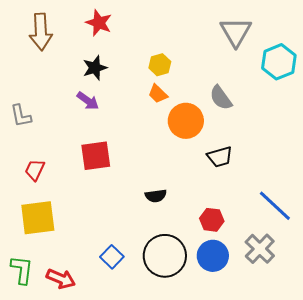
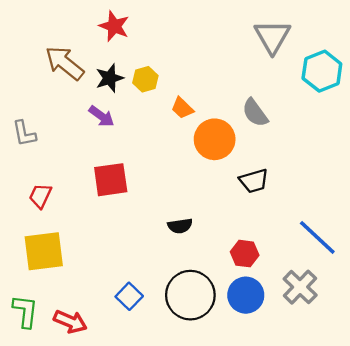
brown arrow: (41, 32) -> (65, 63), moved, turned 132
yellow hexagon: (160, 65) -> (145, 79), moved

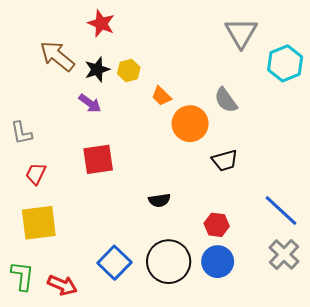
gray L-shape: (24, 134) -> (21, 133), moved
gray cross: (300, 287) -> (284, 254), moved
blue square: (129, 296) -> (114, 263), size x1.4

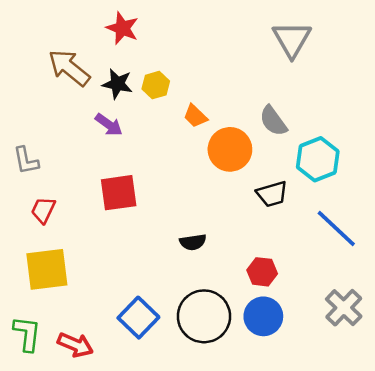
cyan hexagon: (285, 63) -> (318, 159), moved
black star: (97, 69) -> (117, 84), turned 30
blue line: (281, 211) -> (336, 229), moved

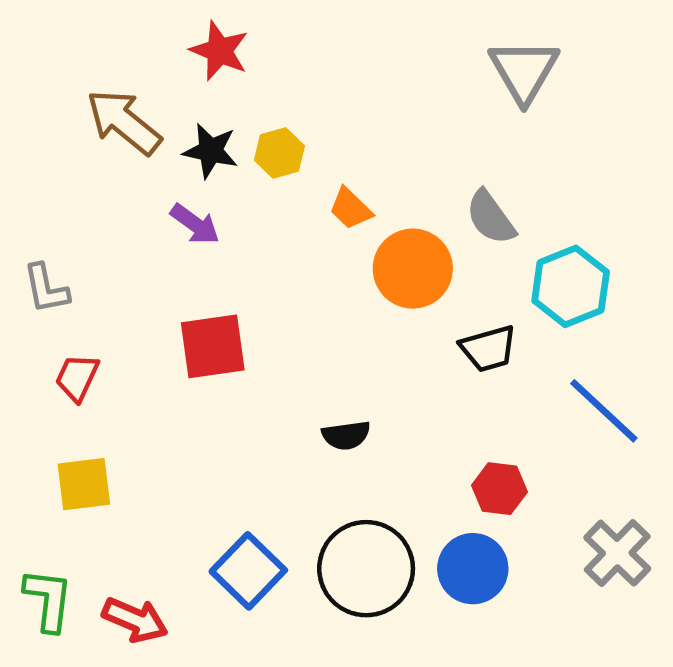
yellow square: (47, 269) -> (84, 484), size x0.7
red hexagon: (262, 272) -> (499, 489), moved

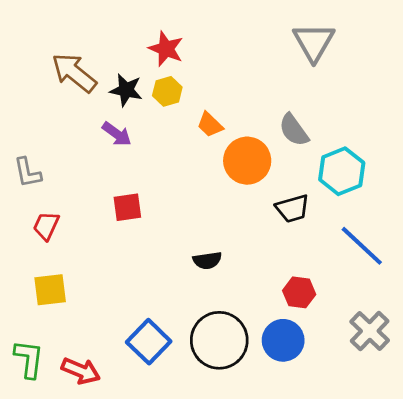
red star: (219, 51) -> (166, 49), moved
red square: (213, 346) -> (127, 207), size x0.7

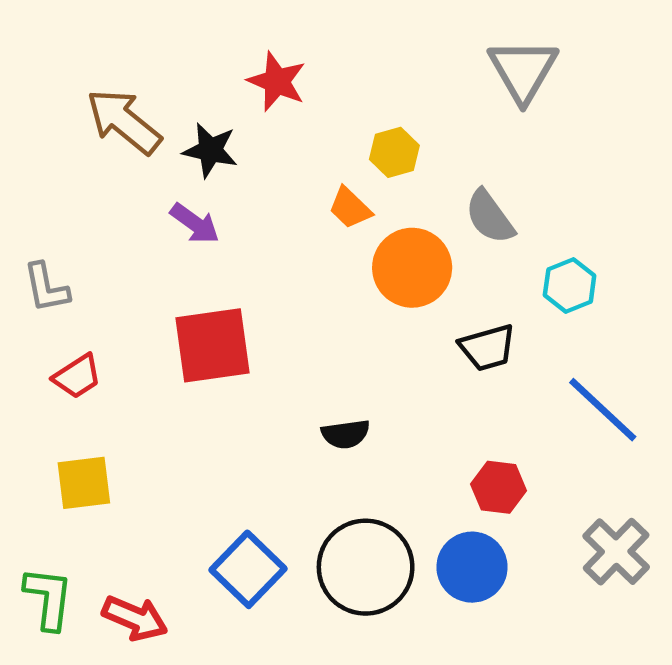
yellow hexagon: (167, 91) -> (394, 152), moved
cyan hexagon: (342, 171) -> (570, 285), size x0.7
red square: (127, 207) -> (213, 345), size x1.6
red trapezoid: (46, 226) -> (77, 376), turned -148

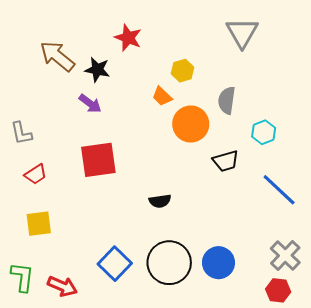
gray semicircle: (490, 217) -> (227, 100), turned 44
red hexagon: (499, 487) -> (278, 290), moved

